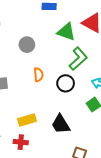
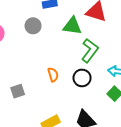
gray circle: (27, 45) -> (33, 26), moved

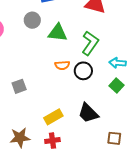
green triangle: (72, 26) -> (58, 33), moved
orange semicircle: (53, 75) -> (62, 65), moved, turned 104

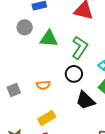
orange semicircle: (62, 65) -> (43, 85), moved
black trapezoid: (88, 113) -> (85, 100), moved

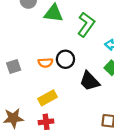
black circle: (74, 74) -> (65, 59), moved

